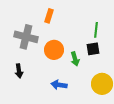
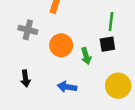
gray cross: (26, 37) -> (28, 30), size x0.7
black arrow: (19, 71) -> (25, 79), moved

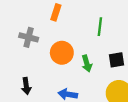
green line: (111, 22) -> (100, 27), moved
black square: (107, 44) -> (116, 60), moved

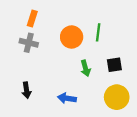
orange rectangle: (56, 12) -> (32, 19), moved
orange circle: (62, 53) -> (72, 37), moved

